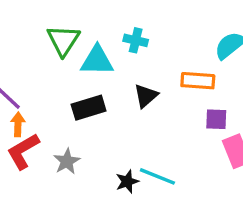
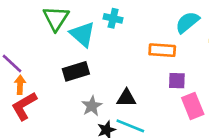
cyan triangle: (97, 61) -> (82, 34), turned 40
black triangle: (146, 96) -> (126, 98), moved, turned 42
gray star: (67, 161) -> (92, 106), moved

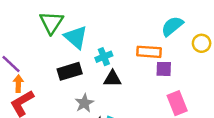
cyan cross: (113, 18) -> (104, 57), moved, turned -35
purple square: (177, 81) -> (164, 69), moved
black triangle: (126, 98) -> (112, 79), moved

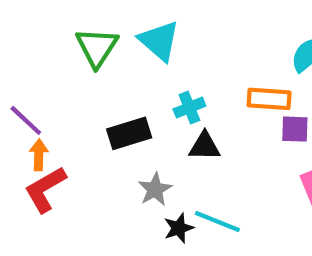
cyan triangle: (76, 37) -> (159, 41), moved

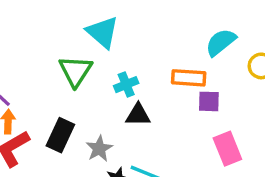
green triangle: (97, 47) -> (76, 71), moved
black rectangle: (129, 133) -> (60, 135), moved, turned -48

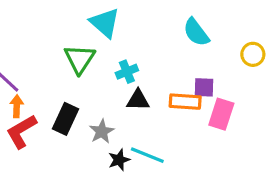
cyan semicircle: (221, 42) -> (196, 32), moved, turned -88
orange rectangle: (189, 78) -> (185, 102), moved
pink rectangle: (227, 149) -> (221, 114), moved, turned 40

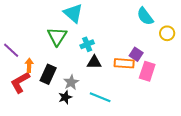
cyan semicircle: (196, 32) -> (145, 16), moved
purple square: (204, 87) -> (136, 54), turned 32
orange arrow: (17, 106) -> (29, 65), moved
black star: (119, 160) -> (65, 97), moved

